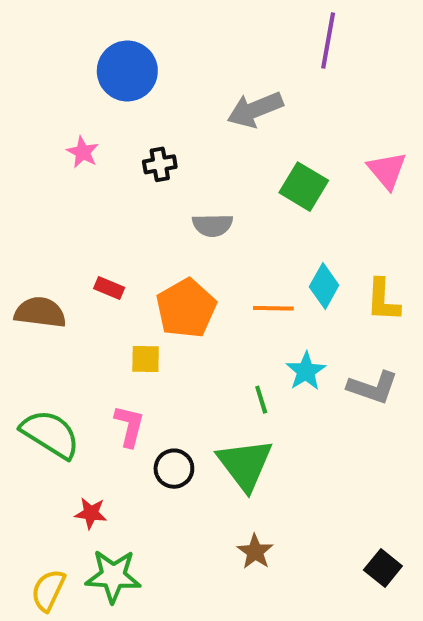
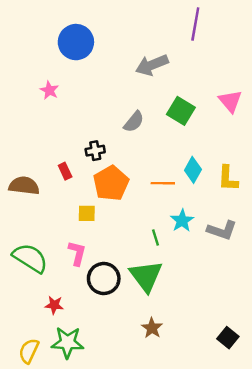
black cross: (160, 164) -> (95, 151), moved
gray semicircle: (213, 225) -> (134, 122), moved, turned -50
red rectangle: (109, 288) -> (65, 171), turned 42
black circle: (174, 469) -> (104, 279), size x1.4

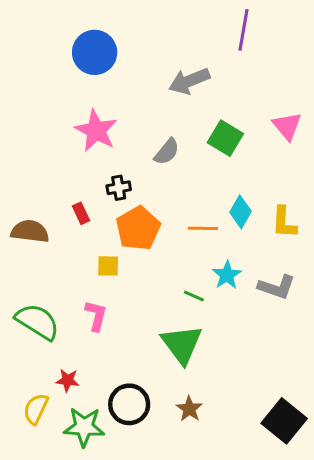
pink star: (49, 90) -> (96, 131), moved, size x1.8
green line: (156, 237) -> (194, 296), turned -49
black circle: (104, 279) -> (129, 404), moved
black square: (228, 338) -> (284, 421), size x1.6
yellow semicircle: (29, 351) -> (36, 409), moved

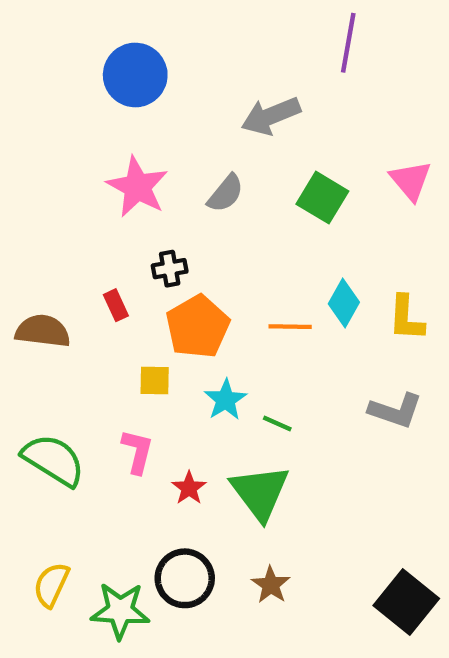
gray semicircle: (167, 152) -> (226, 193), moved
cyan star: (227, 275) -> (226, 400), moved
red star: (68, 380) -> (189, 488), moved, turned 30

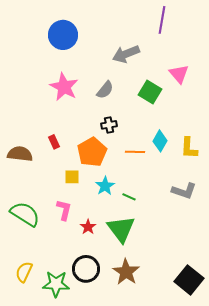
pink triangle: (411, 180) -> (179, 74), moved
black cross: (170, 269) -> (109, 125), moved
brown star: (271, 585) -> (126, 272), size x1.5

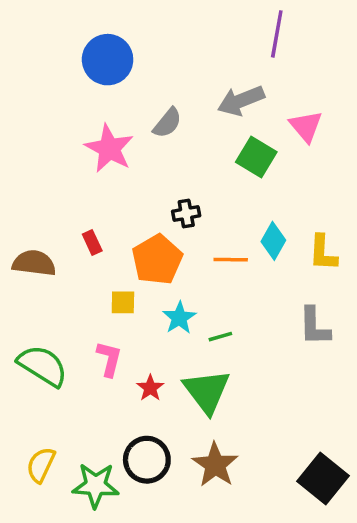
gray arrow: (126, 54) -> (241, 101), moved
gray semicircle: (105, 90) -> (167, 123), moved
gray L-shape: (184, 191) -> (314, 326), turned 70
green line: (129, 197) -> (220, 337), turned -40

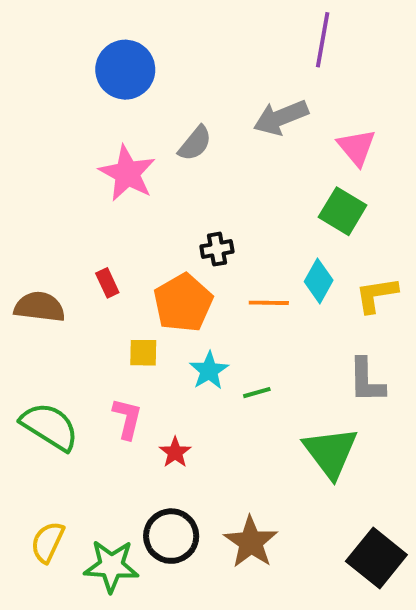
green square: (256, 157) -> (343, 211), moved
yellow L-shape: (323, 253) -> (376, 295), turned 78
green triangle: (207, 391) -> (331, 452), moved

